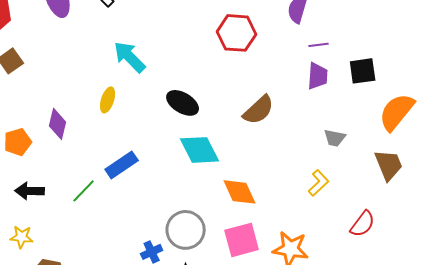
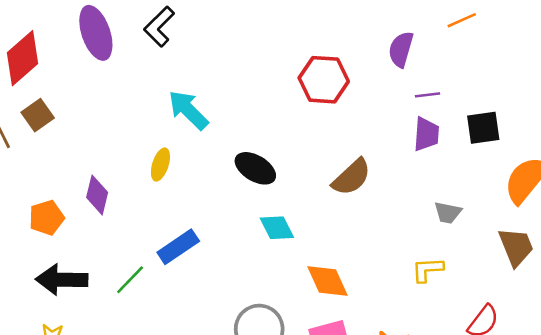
cyan diamond: (200, 150) -> (277, 228), size x0.7
yellow L-shape: (319, 183) -> (427, 270), turned -140
black arrow: (30, 191) -> (62, 280), size x1.4

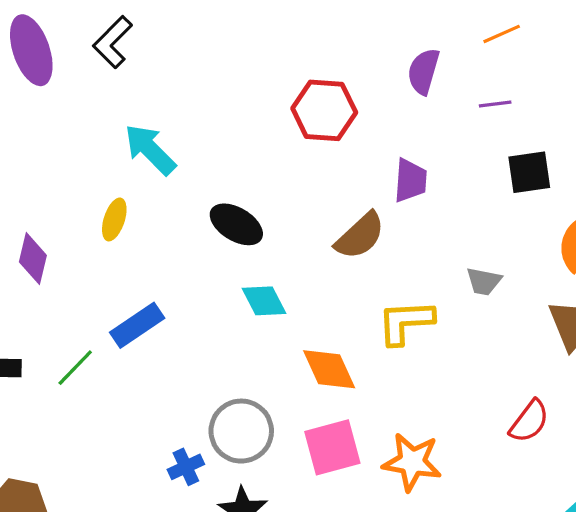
purple line: (427, 95) -> (495, 104), moved
purple trapezoid: (426, 134) -> (410, 180), moved
yellow L-shape: (427, 270) -> (406, 322), moved, size x1.4

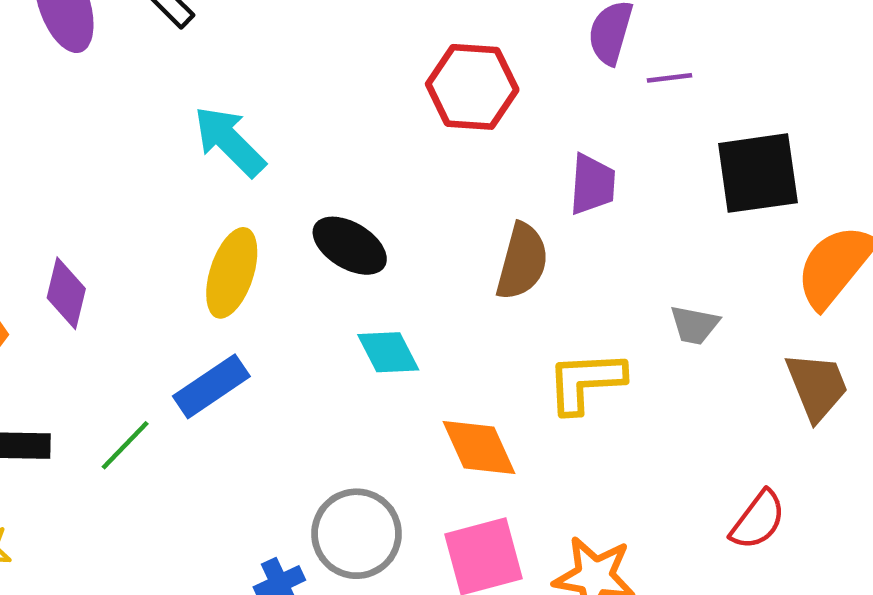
purple line: (495, 104) -> (670, 78), moved
black square: (529, 172) -> (758, 173), size x1.4
yellow ellipse: (114, 219) -> (232, 273), moved, size x1.5
brown semicircle: (360, 236) -> (522, 262), turned -32

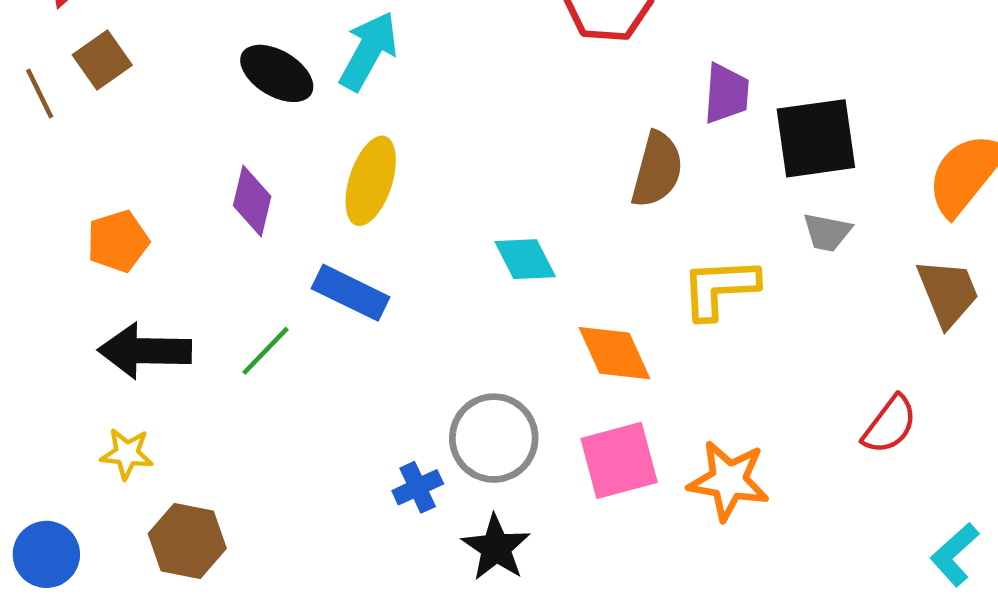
cyan arrow: (229, 141) -> (368, 51), turned 74
black square: (758, 173) -> (816, 138), moved
black ellipse: (350, 246) -> (277, 73), moved
purple diamond: (66, 293) -> (252, 201), moved
blue rectangle: (211, 386) -> (351, 293), turned 60

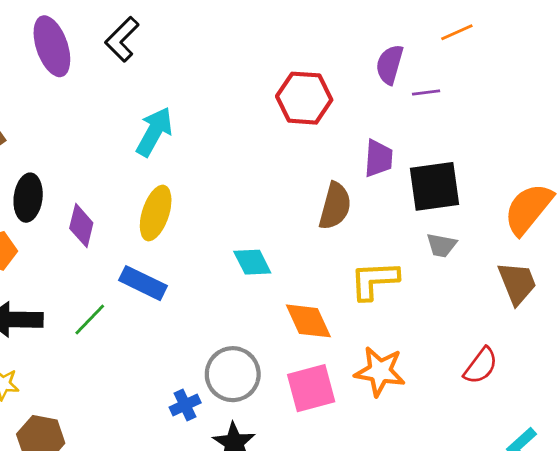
black ellipse: (277, 73) -> (28, 198), moved, turned 66
orange star: (729, 481) -> (380, 371), moved

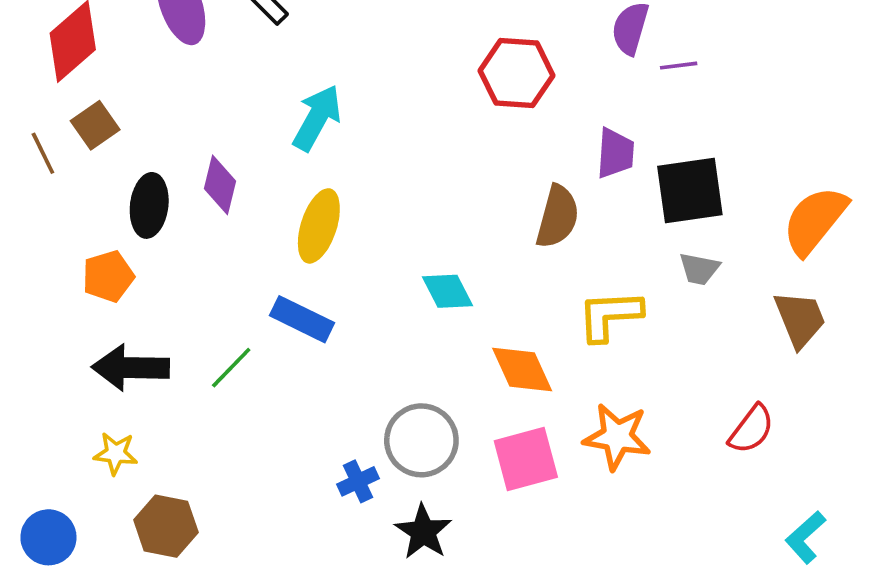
purple diamond: (81, 226) -> (220, 185), moved

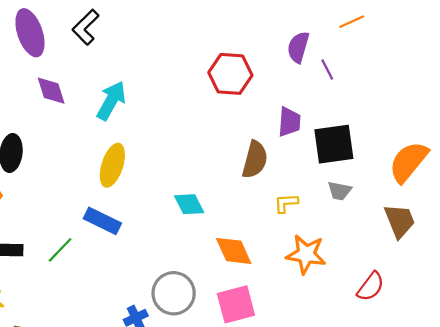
purple line: (679, 66) -> (327, 69), turned 70
purple diamond: (220, 185) -> (51, 91), moved, turned -32
yellow L-shape: (610, 315) -> (286, 203), moved, size x0.6
orange star: (617, 437) -> (306, 254), moved

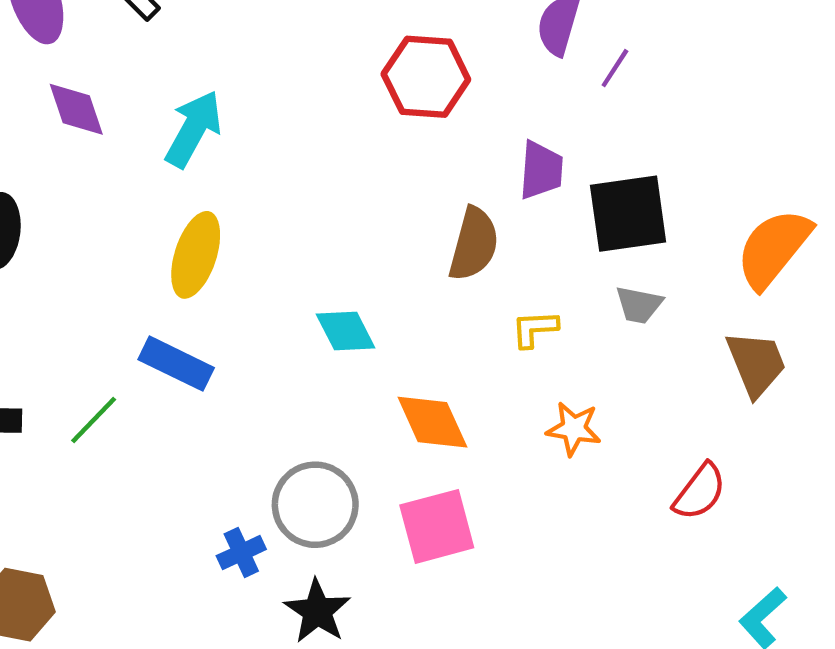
purple line: (327, 69) -> (615, 68), turned 60
orange star: (306, 254) -> (574, 429), size x0.7

